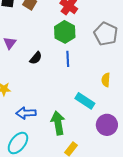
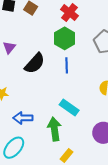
black semicircle: (36, 58) -> (35, 63), size x1.6
cyan rectangle: (85, 101) -> (69, 108), moved

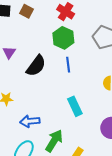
cyan rectangle: (69, 108) -> (75, 106), turned 36
green arrow: (54, 129) -> (54, 141), moved, turned 45

